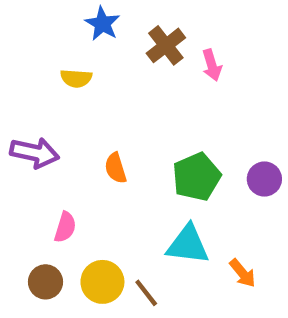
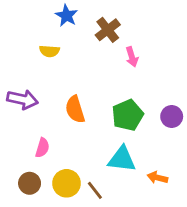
pink arrow: (212, 65) -> (132, 57), moved
orange semicircle: (116, 168) -> (75, 109), size x1.4
orange arrow: (243, 273) -> (157, 178), turned 144

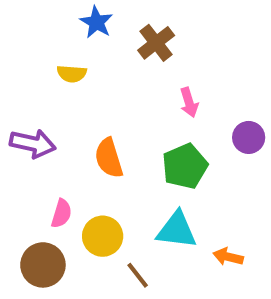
pink arrow: (132, 57) -> (189, 102), moved
purple circle: (172, 116) -> (249, 137), moved
brown circle: (30, 183) -> (43, 265), size x1.4
yellow circle: (67, 183) -> (103, 236), moved

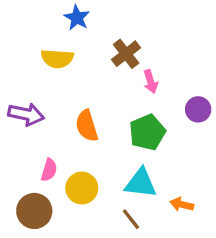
brown cross: (156, 43) -> (126, 54), moved
yellow semicircle: (72, 74) -> (57, 59), size x1.4
brown line: (138, 275) -> (131, 219), moved

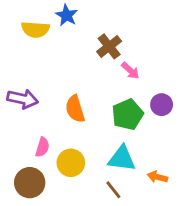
yellow semicircle: (57, 59) -> (35, 29), moved
pink arrow: (151, 82) -> (130, 71), turned -30
purple circle: (198, 109) -> (162, 105), moved

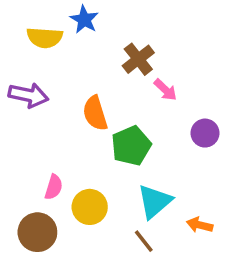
purple arrow: (23, 99) -> (28, 95), moved
orange semicircle: (75, 109) -> (95, 113), moved
green pentagon: (128, 115) -> (131, 146), moved
cyan triangle: (122, 159) -> (155, 202), turned -48

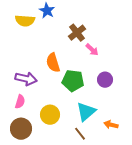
purple arrow: (28, 95) -> (26, 79), moved
purple circle: (205, 133) -> (105, 80), moved
green pentagon: (131, 146) -> (73, 81), turned 30
pink semicircle: (54, 187) -> (20, 102), moved

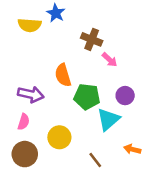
brown cross: (77, 33) -> (92, 39), turned -30
cyan triangle: (86, 112) -> (108, 119), moved

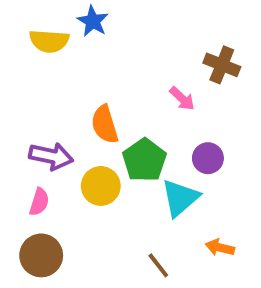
brown cross: (92, 39) -> (222, 65), moved
green pentagon: (87, 97) -> (144, 160), turned 30
yellow circle: (59, 137) -> (101, 186), moved

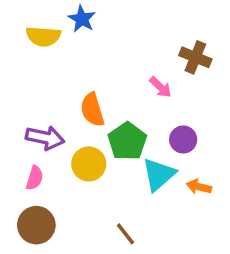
orange arrow: (220, 247) -> (199, 187), moved
brown line: (158, 265) -> (125, 234), moved

